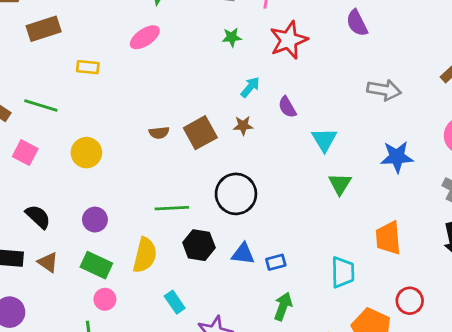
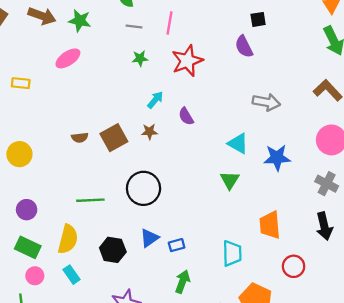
cyan triangle: (324, 140) -> (238, 143), moved, turned -30
black hexagon: (199, 245) -> (113, 250), moved
blue triangle: (243, 254) -> (149, 238), turned -42
red circle: (410, 301) -> (294, 266), moved
cyan rectangle: (175, 302) -> (71, 275), moved

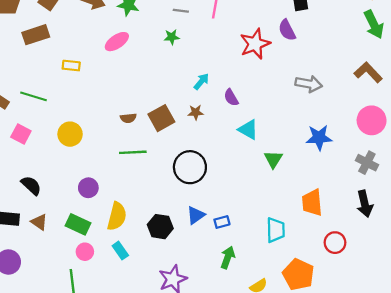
green star: (140, 58) -> (172, 37), moved
red star: (187, 61) -> (255, 44), moved
cyan triangle: (238, 143) -> (248, 130), moved
green line: (90, 200) -> (133, 152), moved
purple circle: (27, 210) -> (88, 188), moved

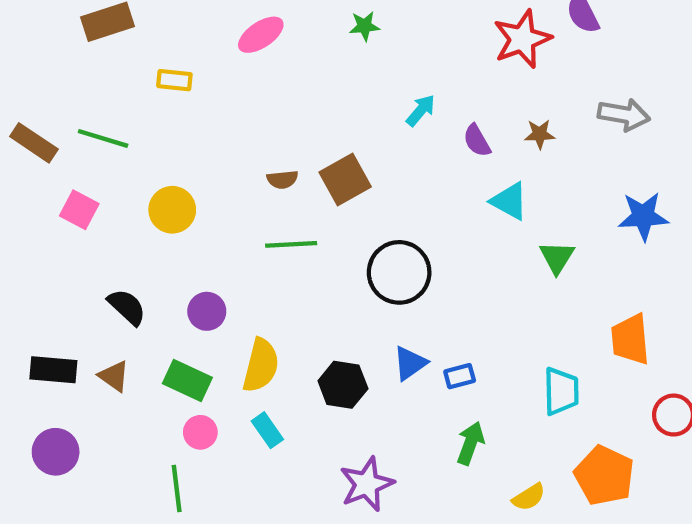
brown star: (196, 112) -> (540, 134), moved
black semicircle: (31, 185) -> (127, 307), moved

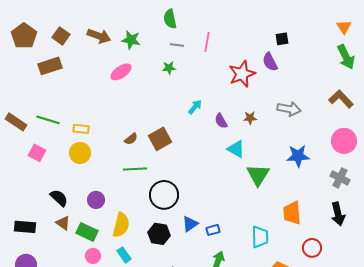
yellow rectangle: (174, 80) -> (81, 129), moved
brown semicircle: (282, 180) -> (131, 139), turned -32
green triangle: (557, 257) -> (258, 175), size x1.4
black circle: (399, 272) -> (164, 195), moved
brown triangle: (114, 376) -> (63, 223), moved

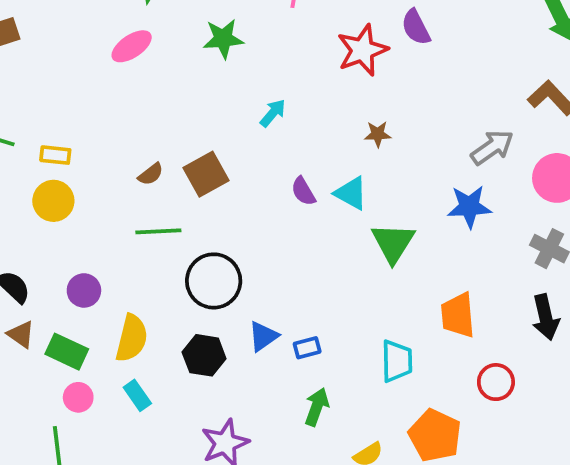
green star: (169, 68) -> (223, 39), size x1.5
gray arrow: (289, 109) -> (492, 147), moved, turned -45
purple semicircle: (221, 121) -> (303, 191), moved

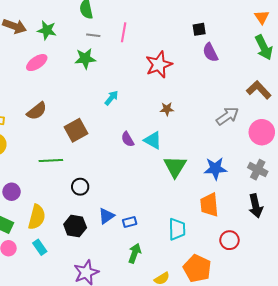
purple semicircle: (416, 27) -> (210, 52), moved
brown semicircle: (151, 174) -> (37, 111), moved, size x1.5
blue star: (469, 207) -> (215, 169), moved
black circle: (214, 281) -> (80, 187), size x0.6

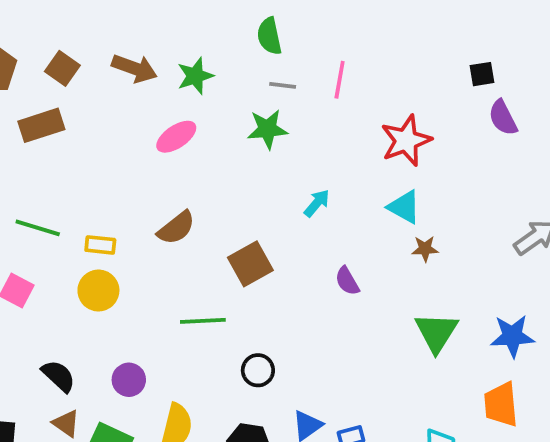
green star: (47, 30) -> (195, 76), turned -30
brown star: (167, 109) -> (425, 249), moved
cyan triangle: (153, 140) -> (404, 207), moved

